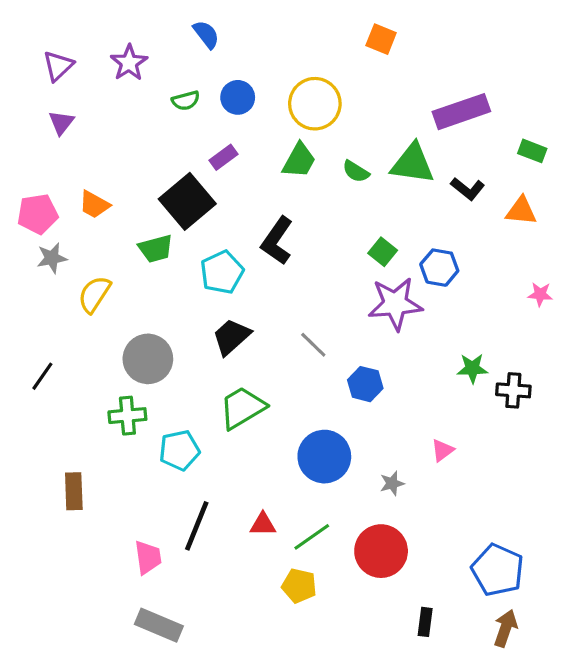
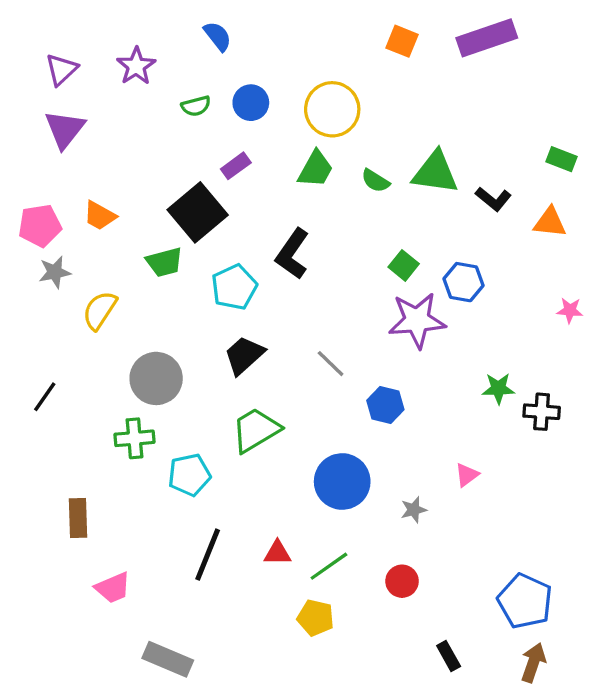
purple rectangle: (461, 112) -> (487, 38), moved
purple triangle: (61, 123) -> (65, 129), size x1.5
red circle: (381, 551) -> (402, 581), size x0.6
pink trapezoid: (148, 557) -> (113, 588), moved, turned 75
black rectangle: (425, 622) -> (449, 656), turned -36

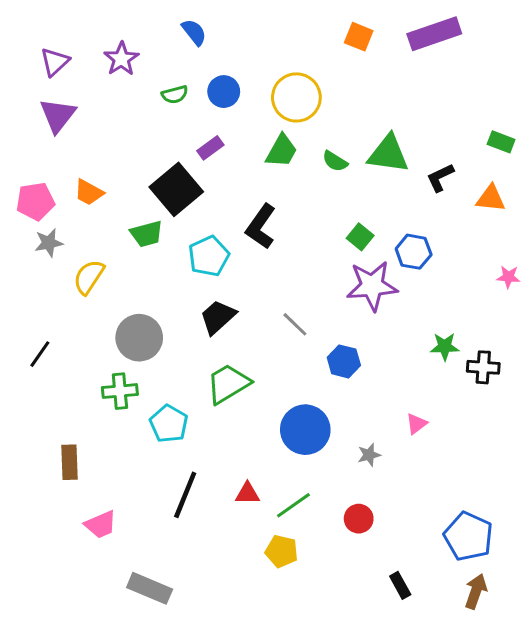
black L-shape: (493, 199) -> (440, 178), turned 116
cyan pentagon: (189, 475) -> (169, 424), turned -30

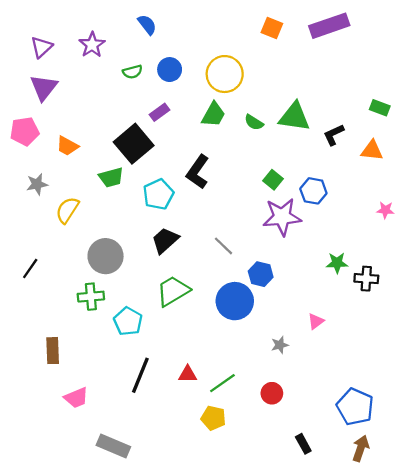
pink pentagon: (35, 201) -> (25, 131), moved
blue circle: (305, 430) -> (235, 301), moved

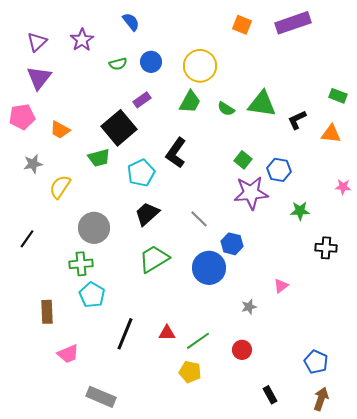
green star: (337, 263) -> (300, 211), moved
cyan pentagon: (128, 321) -> (92, 295), moved
blue pentagon: (355, 407) -> (316, 362), size x0.7

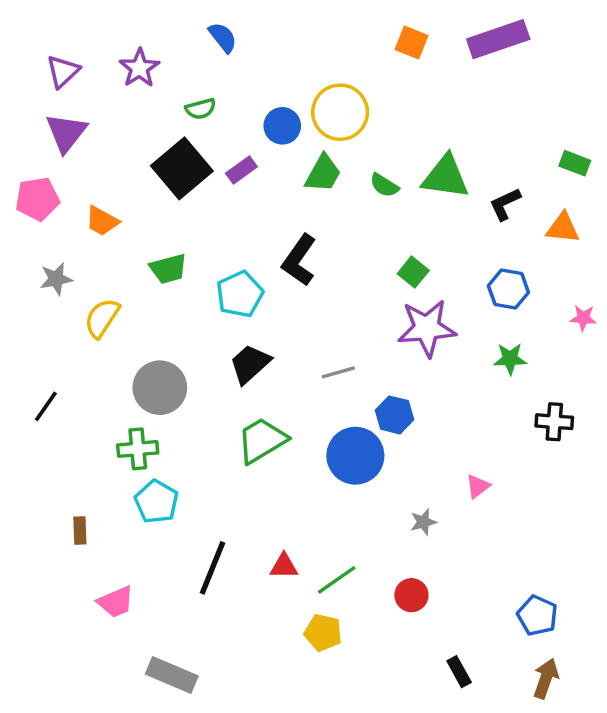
blue circle: (151, 62) -> (282, 126), moved
black square: (119, 128) -> (182, 168), moved
blue hexagon: (279, 170) -> (508, 289), moved
gray line: (199, 219) -> (338, 372), turned -60
brown rectangle: (47, 312) -> (80, 531), size x0.7

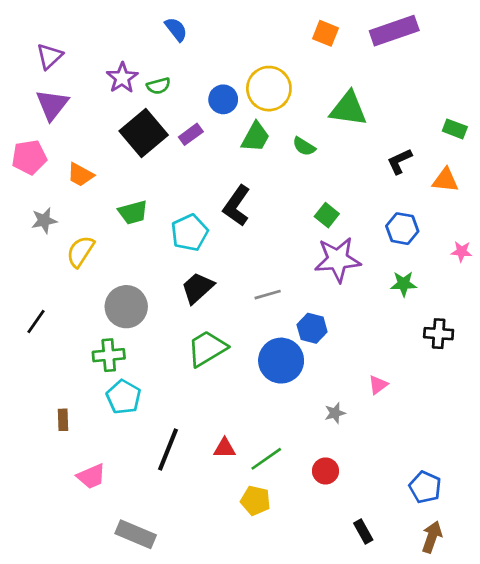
purple star: (139, 68) -> (122, 78), moved
green triangle: (445, 177) -> (348, 109), moved

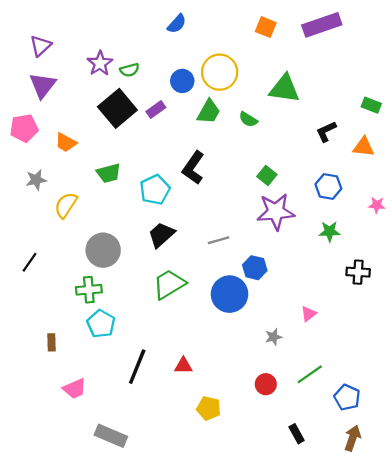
blue semicircle: (176, 29) -> (177, 24), moved, turned 80
green line: (266, 459) -> (310, 374), moved

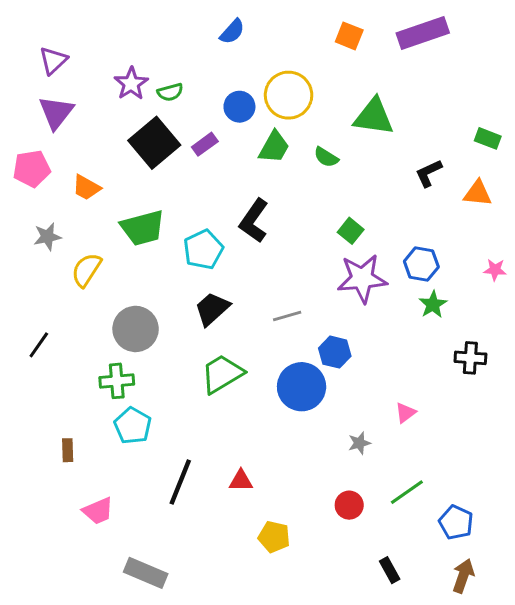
green trapezoid: (109, 173) -> (143, 228), size x1.4
blue hexagon: (328, 186) -> (421, 264), moved
green star: (330, 231) -> (433, 304), turned -30

